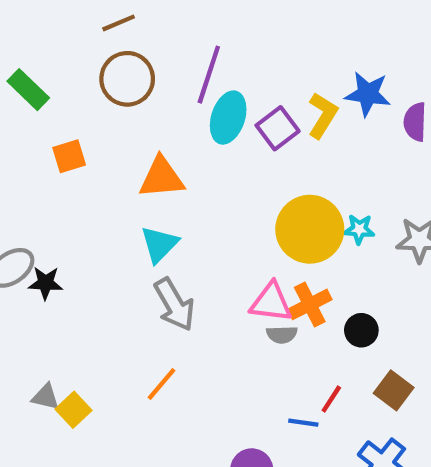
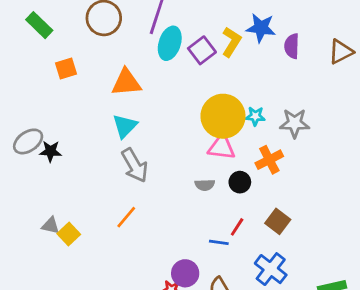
pink triangle: (271, 302) -> (222, 147), moved
orange cross: (310, 304) -> (269, 160), moved
black circle: (361, 330) -> (240, 182), moved

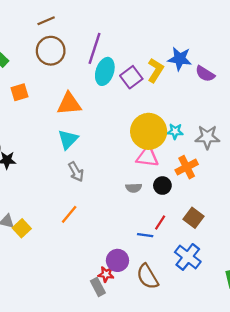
purple semicircle: (292, 46) -> (205, 74), turned -60
gray arrow: (135, 165) -> (76, 172), size x0.7

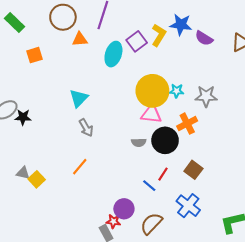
cyan ellipse: (105, 71) -> (113, 54), moved
orange triangle: (69, 104) -> (80, 39), moved, size x0.7
black circle: (162, 186) -> (165, 140), size x1.6
blue line: (145, 235) -> (149, 186), turned 32
brown semicircle: (147, 277) -> (151, 224), turned 75

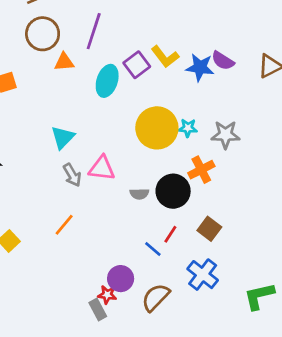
blue star: (181, 25) -> (200, 67), moved
yellow L-shape: (159, 35) -> (165, 57), turned 110
pink triangle: (151, 114) -> (102, 168), moved

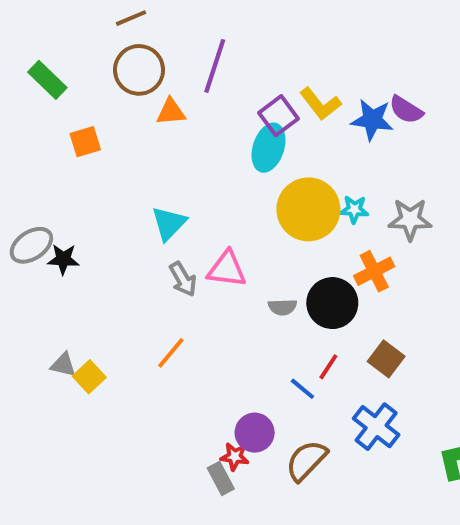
cyan ellipse: (107, 81) -> (269, 148), moved

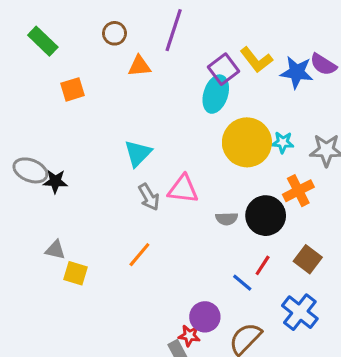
brown circle: (139, 70) -> (115, 33), size x0.6
gray ellipse: (31, 245) -> (30, 170), turned 56
gray triangle: (63, 365) -> (55, 250), moved
yellow square: (89, 377) -> (76, 273), turned -30

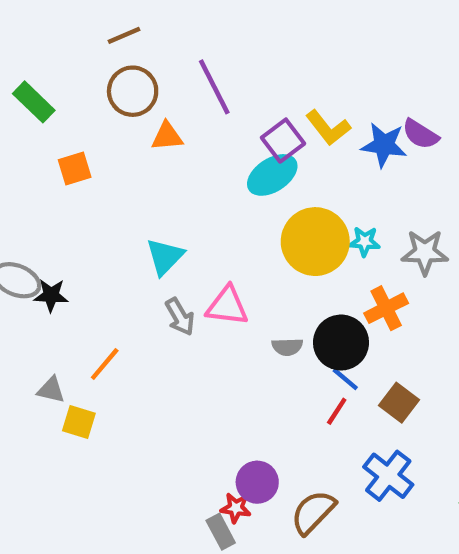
purple line: (174, 30) -> (214, 87), turned -45
brown circle: (115, 33) -> (133, 91), size x1.5
cyan ellipse: (216, 94) -> (272, 175), turned 39
orange line: (139, 255) -> (105, 364), moved
blue line: (242, 283) -> (345, 379), moved

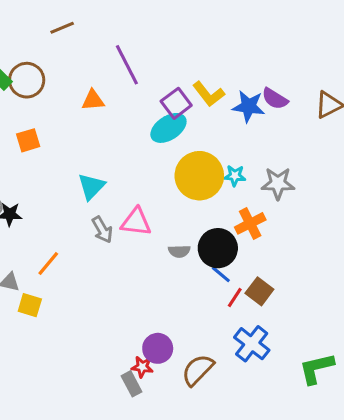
brown circle: (133, 91) -> (27, 80), moved
orange square: (75, 169) -> (28, 140), moved
red line: (337, 411) -> (235, 297), moved

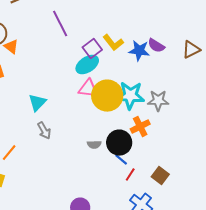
orange triangle: (93, 100) -> (11, 47), moved, turned 42
cyan star: (235, 176) -> (130, 96), size x2.0
pink triangle: (136, 222) -> (88, 89), moved
brown square: (259, 291) -> (160, 176), moved

